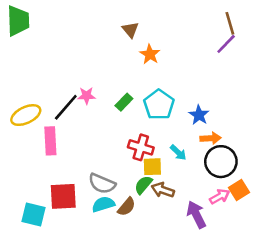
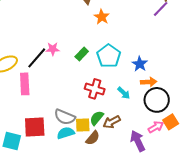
yellow square: (152, 167) -> (83, 125), moved
brown arrow: (163, 190) -> (112, 122), turned -48
brown semicircle: (127, 207) -> (93, 138), moved

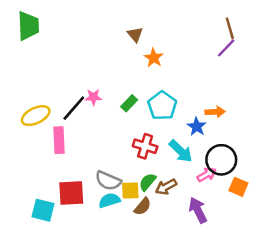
blue star: (140, 64) -> (197, 127), moved
orange arrow: (149, 82) -> (215, 112), moved
cyan arrow: (124, 93) -> (181, 151), size x1.5
orange square: (171, 122) -> (238, 187), turned -35
pink arrow: (156, 127) -> (207, 175), moved

